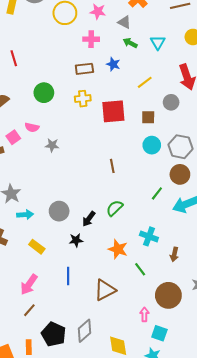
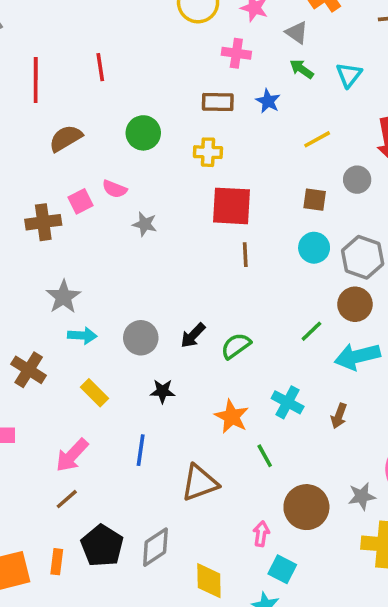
red square: (113, 111) -> (232, 206), moved
brown line: (112, 166) -> (245, 255), moved
black arrow: (89, 219) -> (193, 335), moved
brown arrow: (174, 254) -> (339, 416), moved

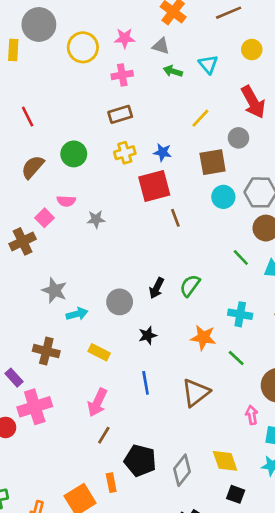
blue star: (268, 101) -> (163, 152), moved
brown semicircle: (66, 138) -> (33, 167), moved
brown square: (315, 200) -> (213, 162), size x1.5
green line: (311, 331) -> (241, 258), turned -72
gray diamond: (155, 547) -> (182, 470), moved

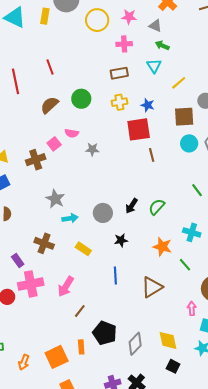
cyan triangle: (208, 64) -> (154, 66), moved
pink arrow: (97, 402) -> (66, 287), moved

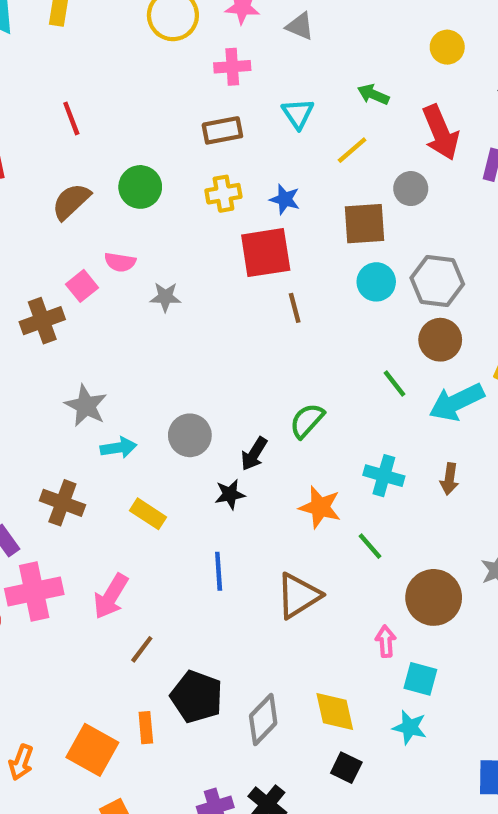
green arrow: (162, 45) -> (373, 94), moved
black arrow: (132, 206) -> (254, 454), moved
orange square: (57, 357) -> (92, 750), turned -35

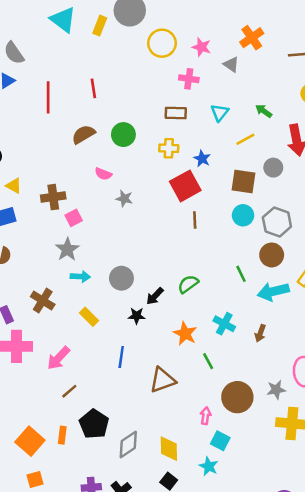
red square: (266, 253) -> (185, 186), turned -32
pink square: (82, 286) -> (74, 218), moved

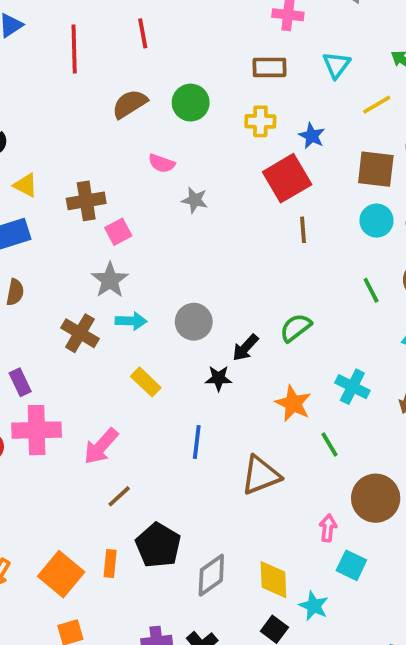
green line: (241, 274) -> (371, 290), moved
brown cross: (43, 301) -> (80, 333), moved
cyan star: (209, 466) -> (314, 606), moved

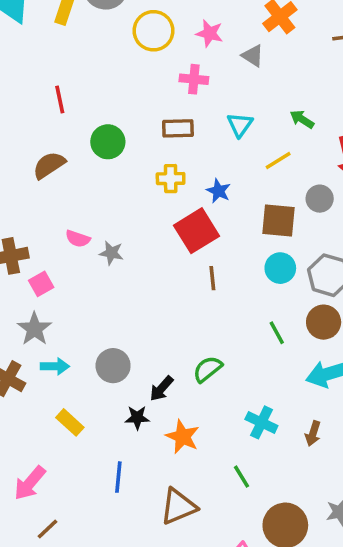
green circle: (191, 103) -> (108, 142), moved
pink semicircle: (162, 163) -> (78, 239), moved
orange star: (293, 403) -> (183, 437), moved

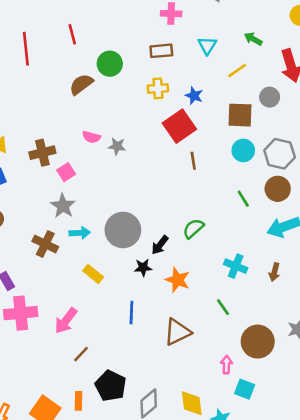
brown semicircle: (49, 165) -> (81, 84), moved
gray circle: (113, 366) -> (123, 230), size x1.4

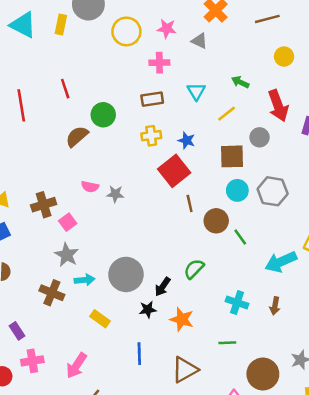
brown circle: (278, 189) -> (216, 221), moved
green line: (223, 307) -> (227, 343), turned -54
pink cross: (21, 313) -> (32, 361), size x0.7

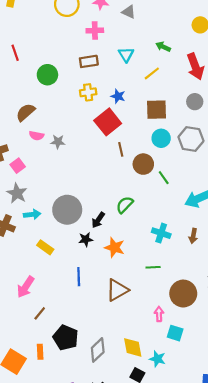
brown semicircle: (77, 136) -> (26, 112), moved
gray circle: (260, 137) -> (195, 102), moved

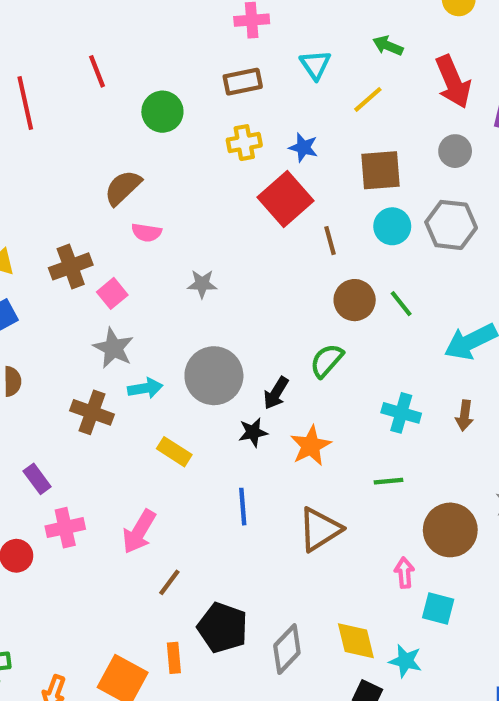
gray star: (58, 142) -> (202, 284), moved
brown line: (121, 149) -> (330, 241), moved
brown circle: (143, 164) -> (355, 300), moved
orange star: (115, 248) -> (311, 446), turned 30

